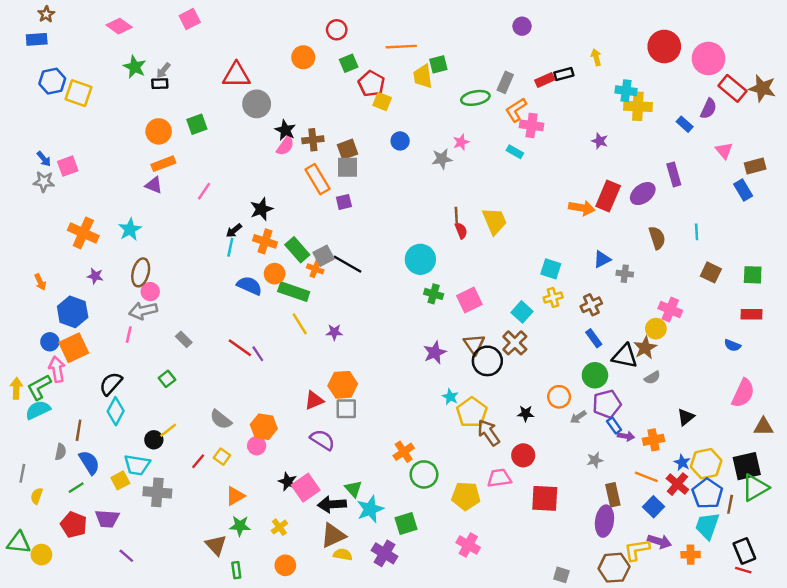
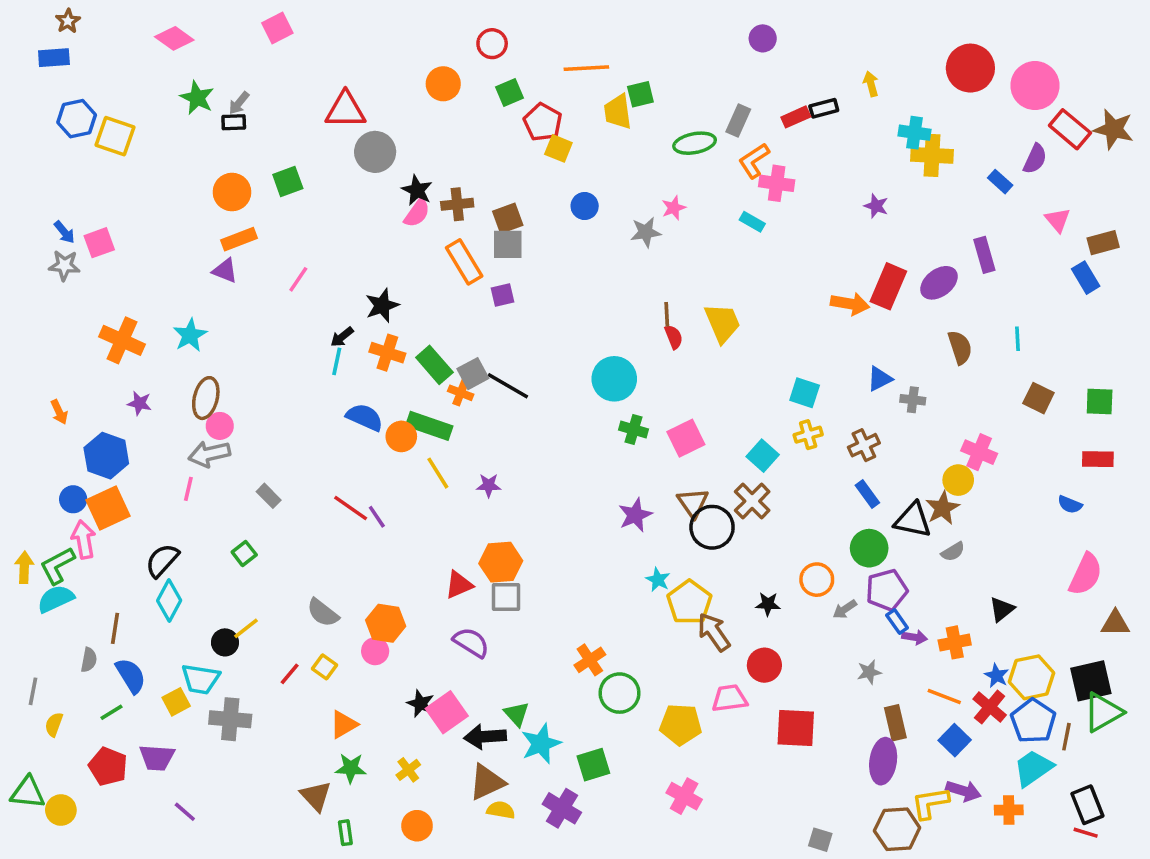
orange circle: (275, 274) -> (401, 436), moved
cyan trapezoid: (707, 526) -> (1033, 768), turned 36

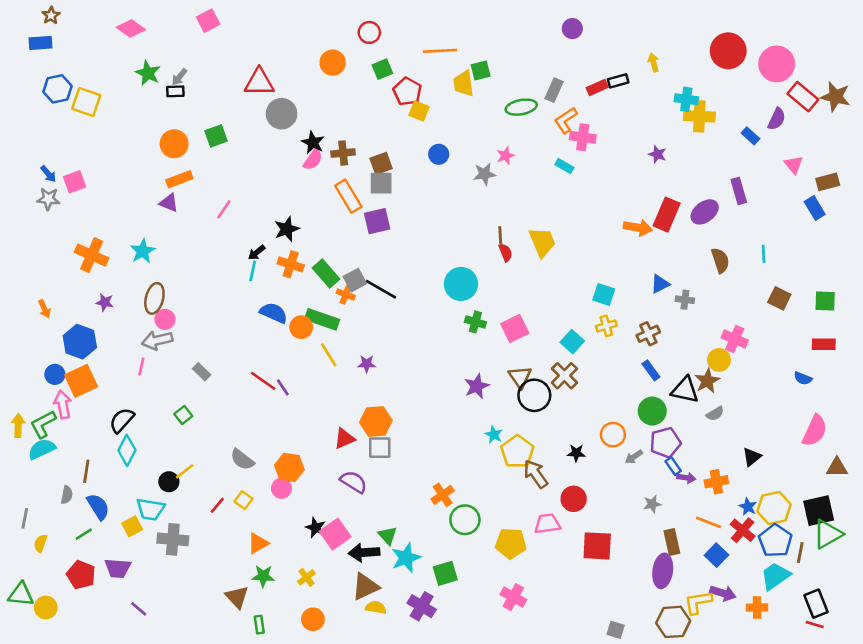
purple square: (503, 295) -> (377, 221), size x1.5

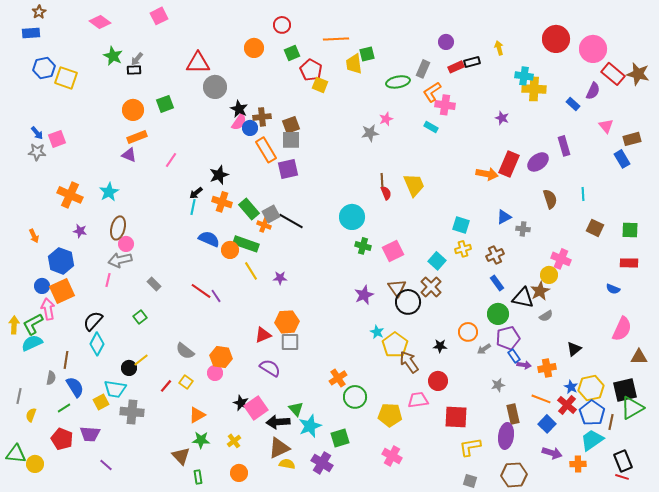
purple circle: (572, 29) -> (446, 42), moved
blue circle: (439, 154) -> (250, 128), moved
yellow L-shape: (698, 602) -> (470, 447), moved

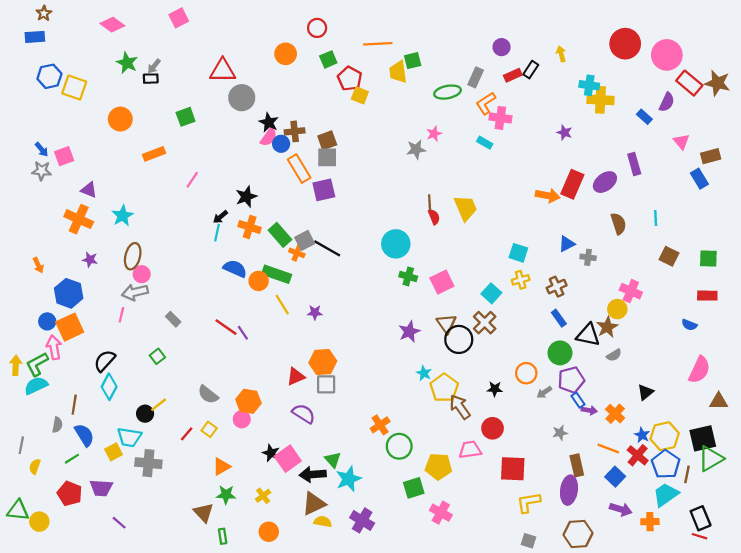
black rectangle: (472, 62) -> (531, 70), turned -42
orange circle: (133, 110) -> (120, 119), moved
purple triangle: (129, 155) -> (89, 190), moved
orange cross: (547, 368) -> (615, 414), turned -36
green square: (340, 438) -> (414, 488), moved

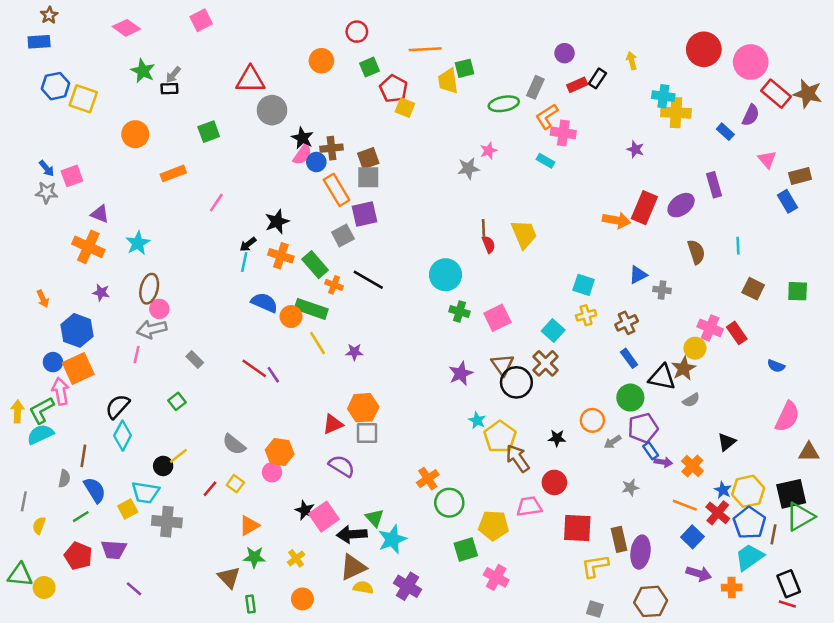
gray square: (305, 240) -> (343, 235), moved
red rectangle: (707, 296) -> (737, 333), moved, turned 54
brown rectangle: (577, 465) -> (619, 539), moved

